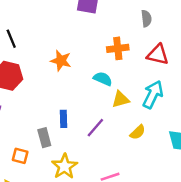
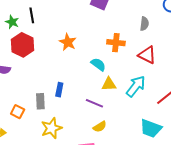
purple line: (95, 128) -> (94, 103), moved, turned 60
yellow semicircle: (138, 132) -> (100, 127), moved

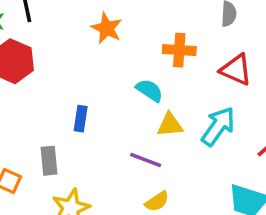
orange star: (68, 42) -> (107, 28), moved
blue rectangle: (59, 90) -> (81, 119), moved

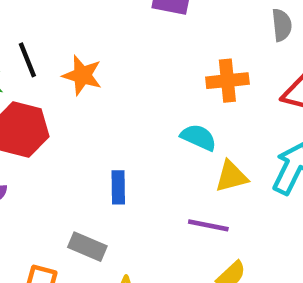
orange star: (107, 28) -> (82, 75), moved
gray rectangle: (49, 161) -> (87, 247), turned -52

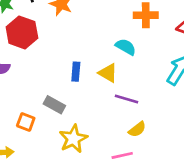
yellow triangle: (231, 176) -> (108, 73), moved, turned 40

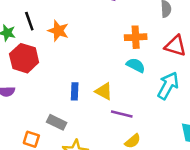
cyan semicircle: (126, 47) -> (136, 65), moved

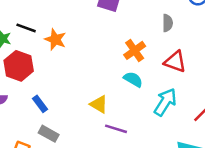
black line: (29, 21) -> (26, 28), turned -54
orange cross: (136, 37) -> (135, 50), turned -35
blue rectangle: (75, 91) -> (40, 104), moved, turned -42

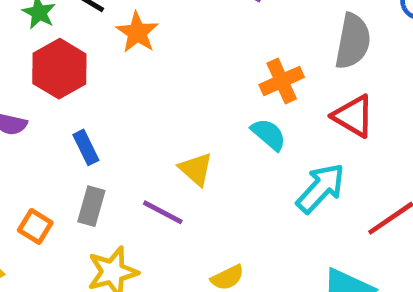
gray semicircle: (168, 23) -> (353, 41), size x1.6
purple line: (116, 129) -> (163, 212), moved
gray rectangle: (49, 134) -> (91, 206), turned 66

